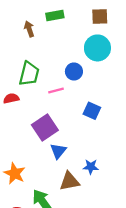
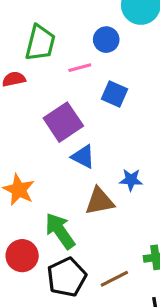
blue square: (92, 111) -> (114, 94), moved
blue triangle: (58, 151) -> (83, 157), turned -42

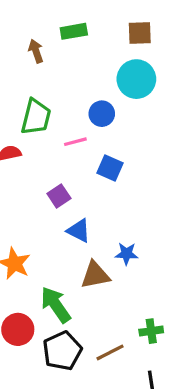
purple square: (63, 122) -> (59, 196), size x0.6

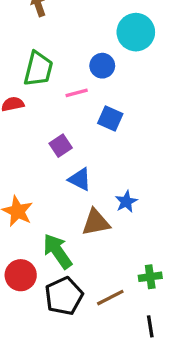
blue star: (126, 254) -> (126, 202), turned -30

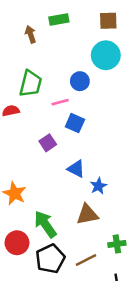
blue square: (110, 118) -> (75, 123), moved
blue triangle: (80, 179) -> (76, 169), moved
brown triangle: (96, 222) -> (87, 214), moved

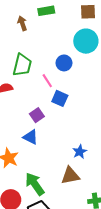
pink line: (60, 102) -> (47, 81), turned 72
blue triangle: (76, 169) -> (31, 137), moved

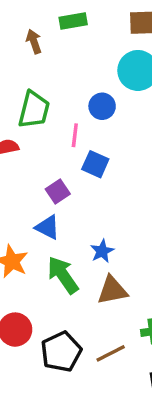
pink line: (47, 81) -> (75, 135), turned 40
blue star: (80, 152) -> (102, 251), moved
green arrow: (35, 184) -> (63, 275), moved

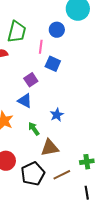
green arrow: (63, 275) -> (34, 129), size x0.6
brown triangle: (112, 290) -> (50, 148), moved

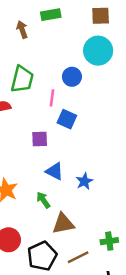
purple square: (31, 80) -> (40, 139), turned 32
blue triangle: (25, 101) -> (55, 171), moved
blue star: (57, 115) -> (84, 181), moved

